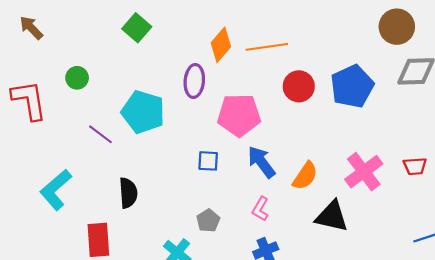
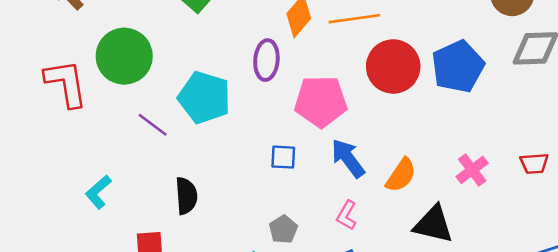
green circle: (77, 78) -> (124, 56), size x2.0
red circle: (299, 86) -> (393, 66), size x1.4
pink cross: (364, 172) -> (472, 170), size x0.7
cyan L-shape: (56, 190) -> (98, 192), size x0.7

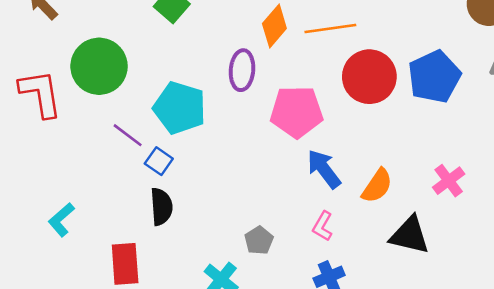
blue square: (283, 157) -> (159, 161), moved, turned 32
cyan L-shape: (98, 192) -> (61, 220), moved

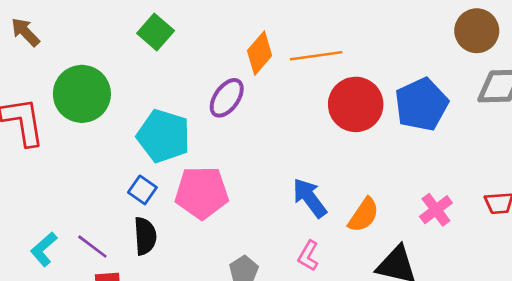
purple ellipse: (242, 70) -> (227, 98), turned 30
pink pentagon: (297, 112) -> (202, 193), moved
purple line: (128, 135) -> (92, 247), moved

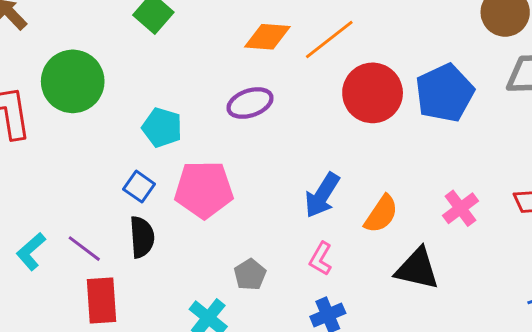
orange diamond: (260, 53) -> (267, 37), turned 54
orange line: (316, 56) -> (329, 40), turned -30
purple ellipse: (227, 98) -> (250, 103), moved, turned 36
cyan pentagon: (164, 136) -> (162, 128), size x0.7
blue arrow: (310, 198) -> (322, 195), turned -111

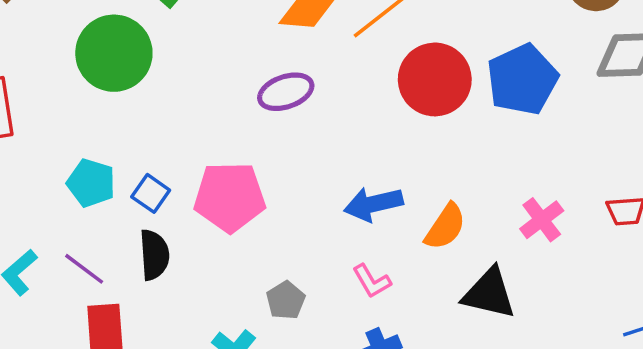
green circle: (73, 81) -> (114, 53), moved
cyan pentagon: (162, 128) -> (91, 183), moved
blue arrow: (322, 195) -> (373, 204), turned 45
pink L-shape: (321, 259) -> (372, 281), turned -60

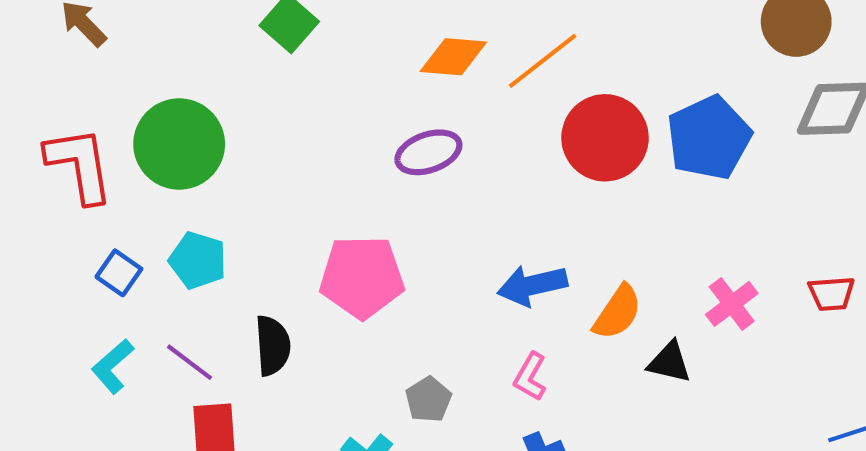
green circle: (114, 53) -> (179, 144), moved
blue square: (151, 193) -> (119, 273), moved
pink L-shape: (372, 281) -> (530, 377), turned 60
black triangle: (489, 293) -> (669, 362), moved, size x0.7

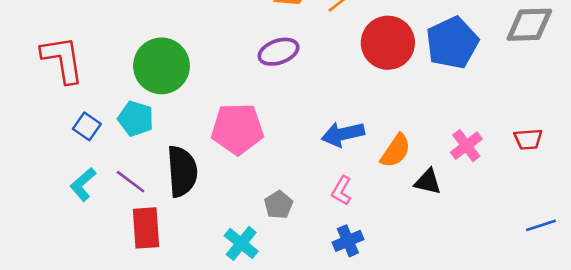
green circle: (179, 144) -> (161, 66), moved
black semicircle: (273, 346) -> (182, 171), size x1.4

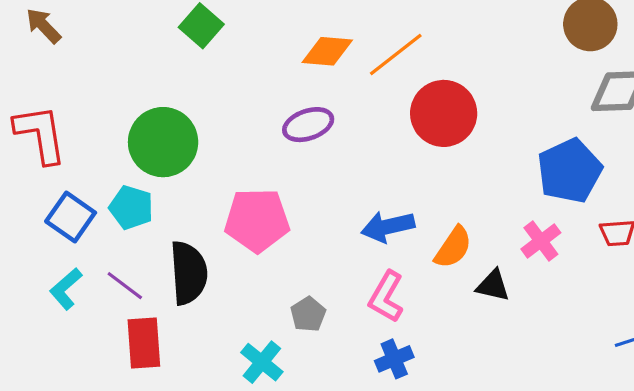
blue pentagon: (452, 43) -> (570, 171), moved
blue square: (87, 126) -> (71, 217), size x1.4
pink L-shape: (342, 191) -> (386, 297), size x1.4

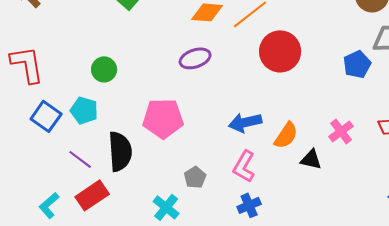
green circle: (163, 142) -> (104, 69), size x0.6
blue pentagon: (570, 171) -> (357, 64), moved, size x0.7
cyan L-shape: (66, 289) -> (49, 205), moved
red rectangle: (144, 343) -> (92, 195), turned 60

